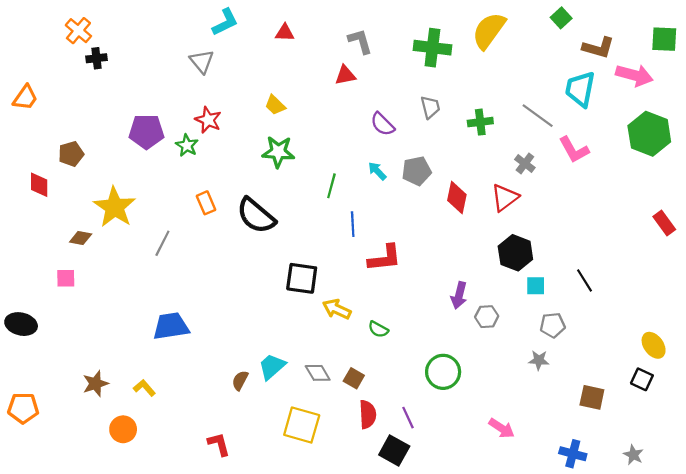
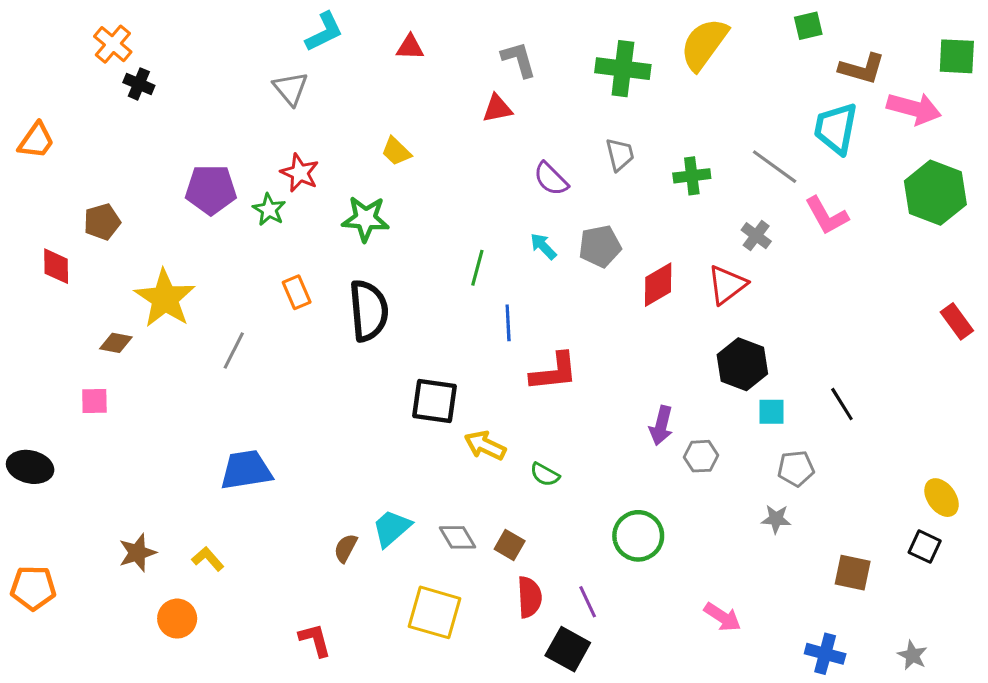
green square: (561, 18) -> (808, 26), turned 30
black cross: (97, 58) -> (139, 84), turned 30
green star: (278, 152) -> (366, 219), moved
red diamond: (457, 198) -> (658, 285), turned 48
black semicircle: (256, 216) -> (369, 311), turned -135

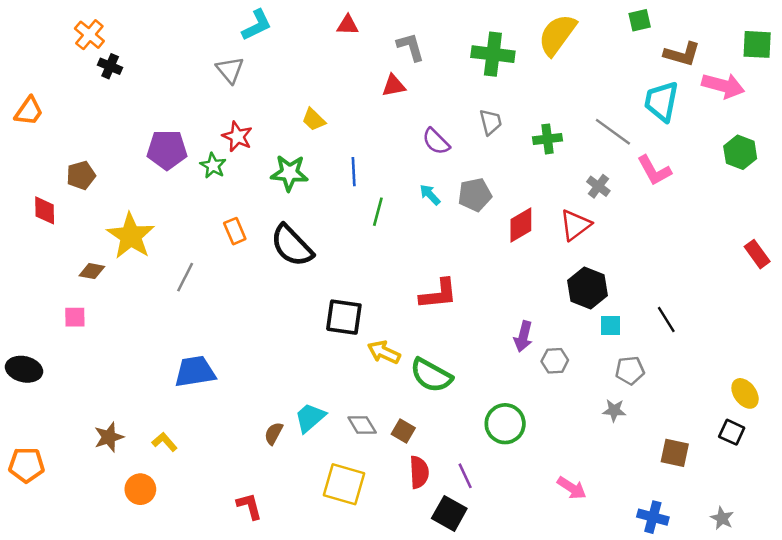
red triangle: (410, 47) -> (348, 25), moved
green hexagon: (935, 193) -> (740, 152), size x0.7
black semicircle: (369, 311) -> (292, 246), turned 141
blue line: (508, 323) -> (354, 172), moved
green semicircle: (545, 475) -> (431, 375), size x1.8

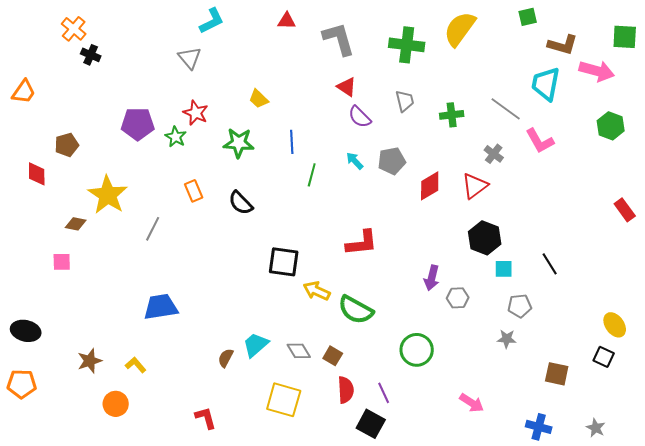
gray L-shape: (411, 47) -> (339, 39), size x1.4
red triangle: (394, 86) -> (347, 87), moved, turned 45
black semicircle: (292, 246) -> (241, 203), size x0.7
black ellipse: (24, 369) -> (26, 331), moved

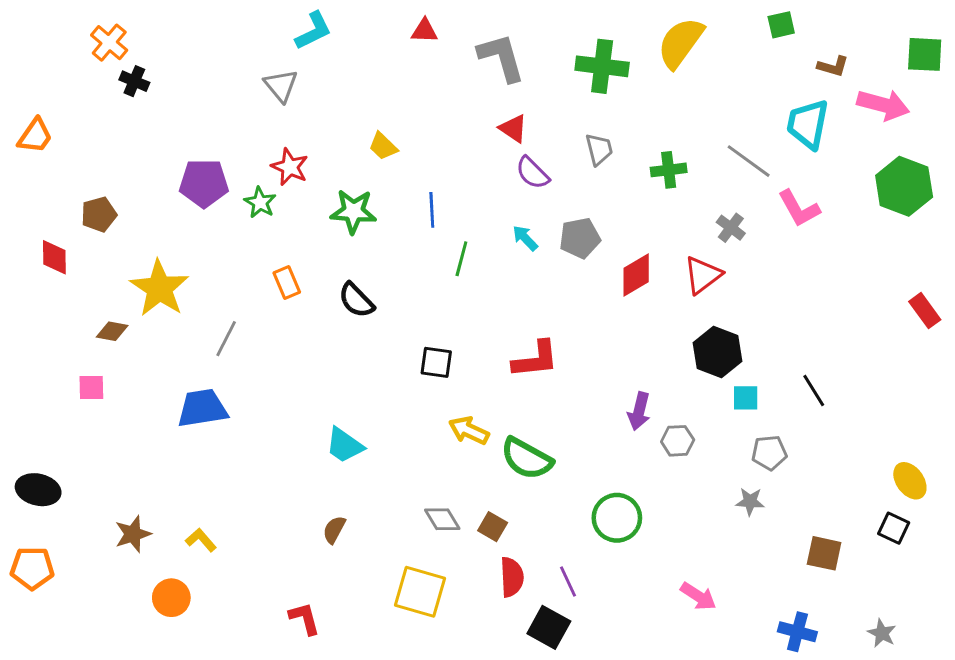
brown L-shape: (563, 45) -> (833, 66), size x0.7
green hexagon: (611, 126) -> (904, 186), size x1.4
black square: (284, 262) -> (436, 362), moved, size x0.7
blue trapezoid: (161, 307) -> (202, 408), moved
cyan trapezoid: (256, 345) -> (345, 445), moved, turned -104

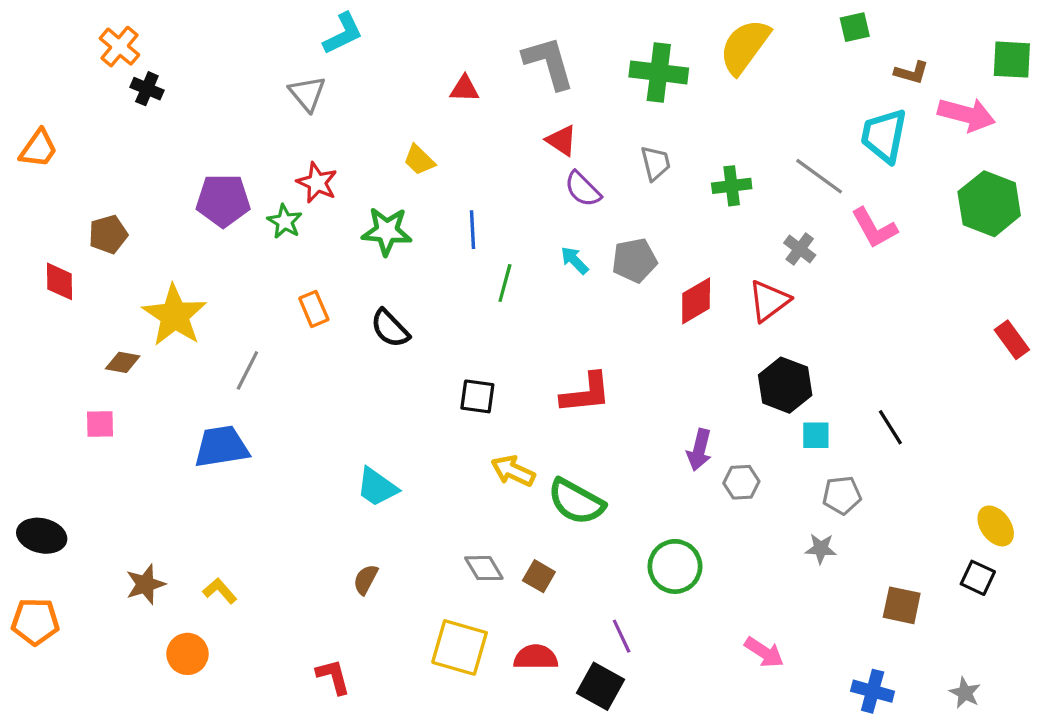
red triangle: (424, 31) -> (464, 89), moved
red semicircle: (512, 577) -> (536, 657), moved, turned -87

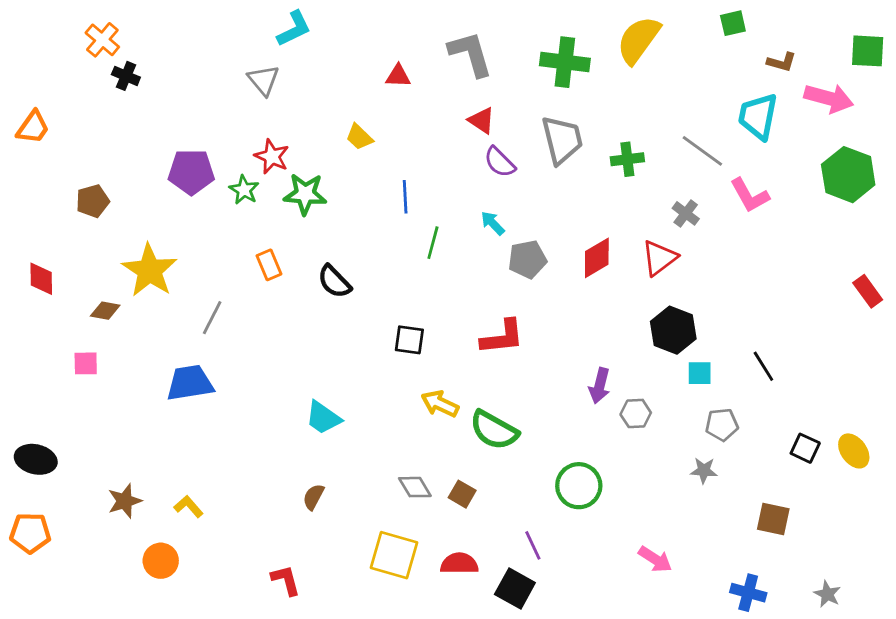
gray trapezoid: (656, 163) -> (562, 140), size x1.6
green star: (387, 231) -> (305, 194), moved
gray pentagon: (634, 260) -> (527, 259), moved
red diamond: (60, 281) -> (41, 279), moved
black square: (978, 578) -> (805, 448), moved

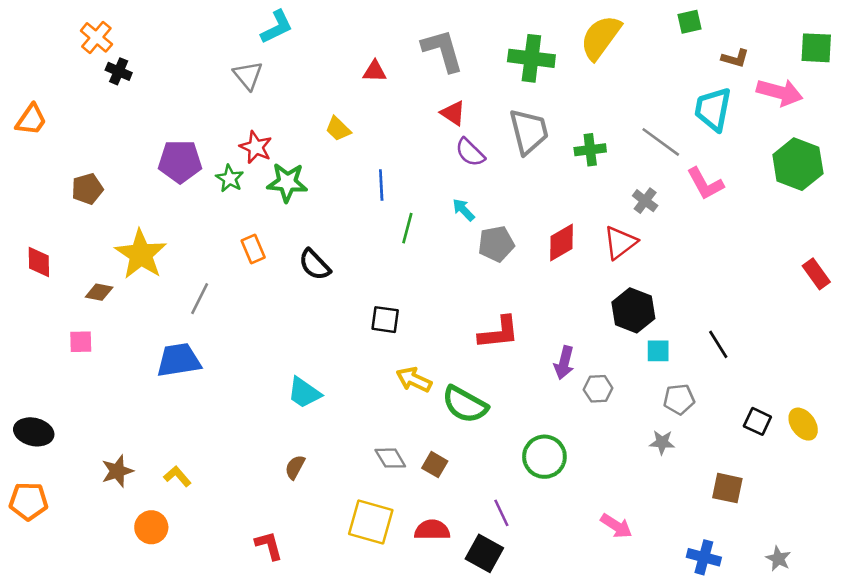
red L-shape: (502, 337) -> (499, 333), moved

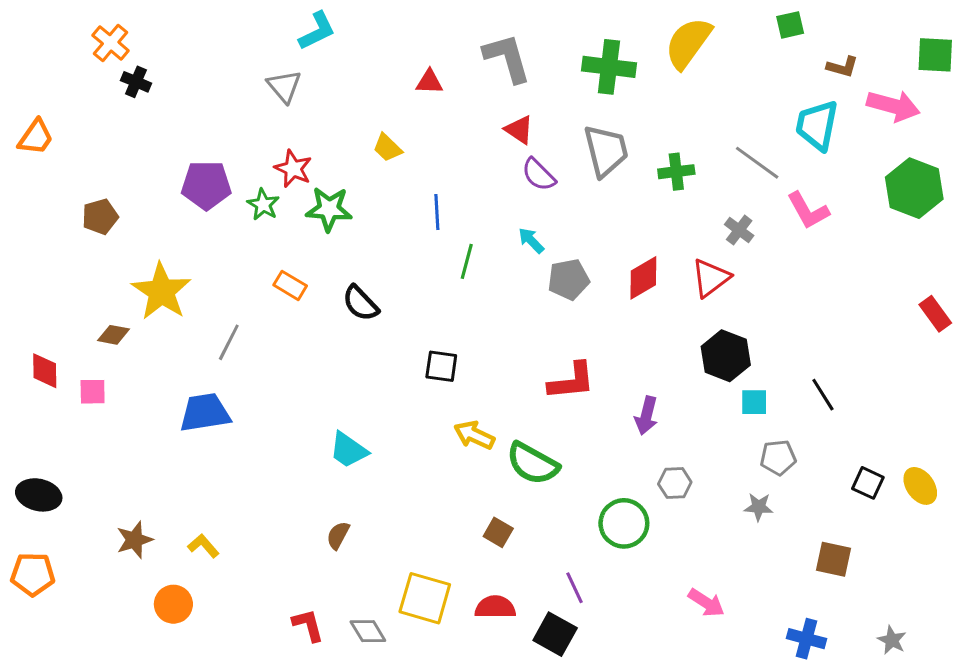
orange rectangle: (253, 249) -> (290, 285), turned -36
red diamond: (39, 262) -> (45, 371), moved
gray hexagon: (598, 389) -> (675, 483), moved
gray diamond: (390, 458) -> (368, 631), moved

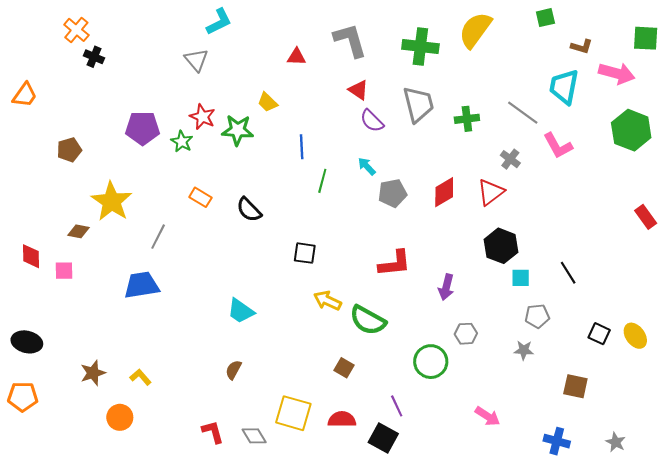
green star: (329, 209) -> (238, 130), moved

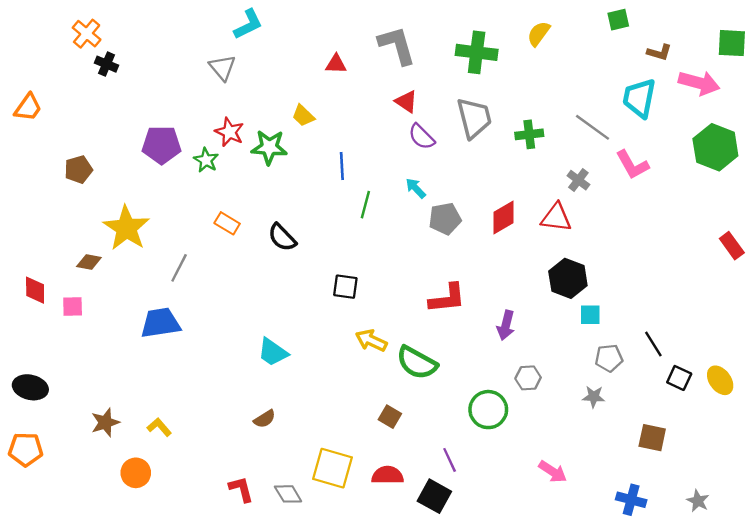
yellow semicircle: (475, 30) -> (539, 34), size x0.6
red triangle: (491, 192) -> (556, 218), turned 44
black line: (568, 273) -> (653, 344), moved
brown semicircle: (233, 370) -> (265, 419), turned -150

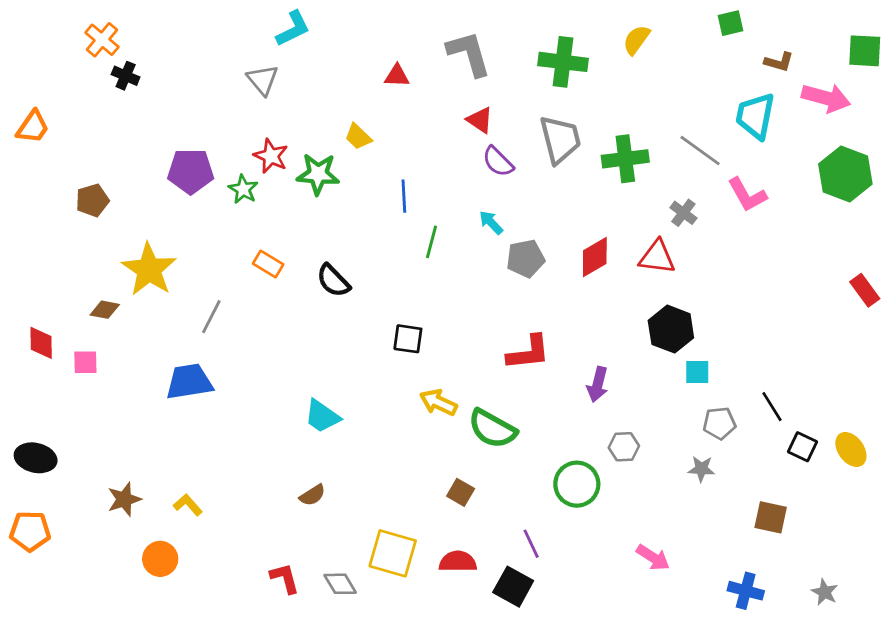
green cross: (529, 134) -> (625, 159), size x1.4

